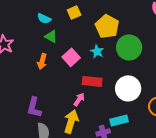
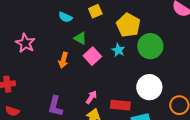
green triangle: (51, 36) -> (80, 38), moved
red rectangle: (92, 81) -> (120, 105), moved
pink arrow: (79, 99) -> (91, 97), moved

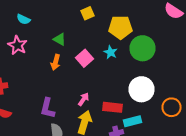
cyan semicircle: (65, 17) -> (24, 19), moved
yellow pentagon: (128, 25) -> (120, 27), turned -30
green triangle: (80, 38) -> (60, 39), moved

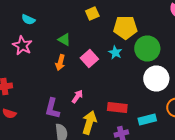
white circle: (142, 89) -> (156, 78), moved
pink arrow: (84, 99) -> (77, 96), moved
cyan rectangle: (132, 121) -> (147, 120), moved

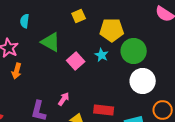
cyan semicircle: (28, 20) -> (25, 21), moved, turned 72
green triangle: (64, 40) -> (51, 42), size x1.5
orange arrow: (60, 62) -> (17, 71), moved

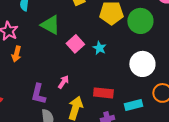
green circle: (134, 51) -> (140, 21), moved
cyan star: (102, 55) -> (99, 48), moved

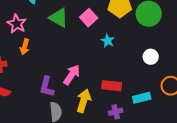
pink square: (75, 44) -> (89, 18), moved
white circle: (142, 64) -> (151, 57), size x0.6
pink arrow: (63, 82) -> (72, 75), size x1.5

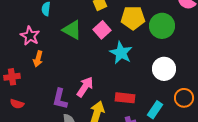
cyan star: (108, 41) -> (121, 53), size x1.6
white circle: (151, 57) -> (164, 69), size x1.5
cyan rectangle: (142, 98) -> (155, 110), turned -42

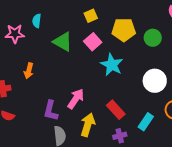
green circle: (162, 26) -> (153, 38), size x0.7
pink star: (30, 36) -> (15, 34), moved, turned -30
red rectangle: (125, 98) -> (116, 110), turned 42

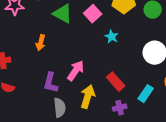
cyan star: (112, 65) -> (112, 37), size x0.6
orange arrow: (29, 71) -> (41, 43), moved

